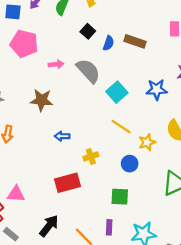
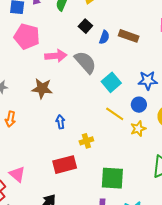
pink arrow: (56, 64) -> (56, 56), size x1.5
blue arrow: (62, 136) -> (60, 122), turned 80
blue circle: (130, 164) -> (139, 105), moved
pink triangle: (16, 194) -> (17, 174), turned 36
green square: (120, 197) -> (112, 178), size x1.4

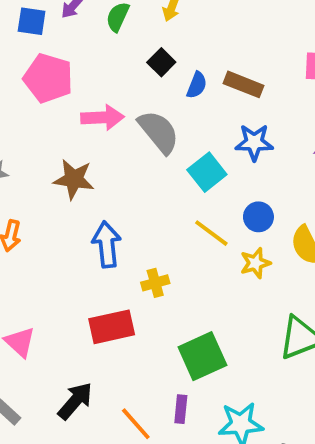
blue star: (148, 80) -> (254, 142), moved
blue arrow: (60, 122) -> (107, 244), size x1.6
green square: (112, 178) -> (202, 356), turned -30

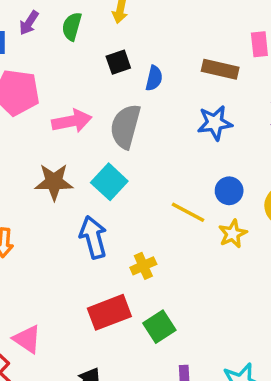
black square: (161, 62) -> (118, 62), turned 35
brown rectangle: (244, 84) -> (220, 69), moved
gray semicircle: (159, 132) -> (125, 126), turned -117
cyan square: (207, 172) -> (109, 182), moved
green square: (202, 356) -> (159, 327), moved, size x0.7

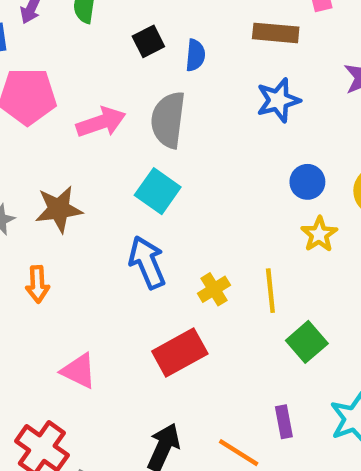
brown star: (54, 182) -> (59, 209), moved
yellow line: (188, 212) -> (270, 291), moved, turned 64
green square: (159, 327) -> (307, 342), moved
pink triangle: (27, 339) -> (79, 371), moved

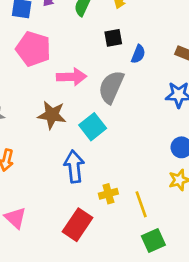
brown star: (59, 209) -> (52, 115), moved
yellow line: (270, 291) -> (141, 204), turned -30
red rectangle: (180, 353) -> (77, 225), turned -44

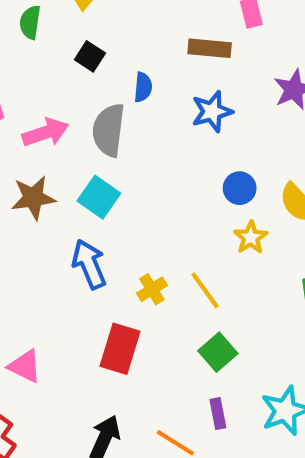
black square: (113, 38) -> (90, 56), turned -30
blue semicircle: (138, 54) -> (143, 87), moved
green square: (153, 241) -> (218, 352), moved

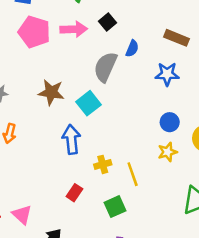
pink arrow: (45, 132) -> (74, 29), moved
red rectangle: (120, 349) -> (74, 193), size x0.6
green square: (218, 352) -> (115, 207), moved
pink triangle: (25, 366) -> (22, 215), moved

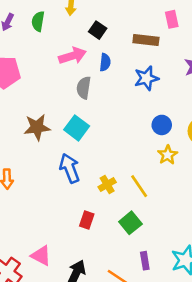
black square: (107, 22) -> (98, 30), moved
pink arrow: (74, 29) -> (72, 56), moved
gray semicircle: (105, 67) -> (84, 88), size x0.7

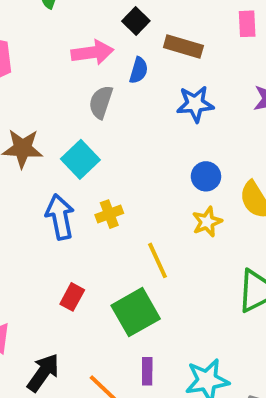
brown rectangle: (146, 40) -> (183, 47), moved
yellow cross: (107, 185) -> (109, 214), moved
green square: (130, 223) -> (136, 312), size x1.4

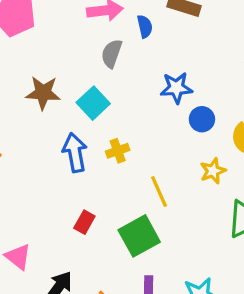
blue semicircle: (139, 70) -> (145, 26), turned -30
blue star: (195, 104) -> (176, 88), moved
yellow star: (207, 222) -> (213, 171), moved

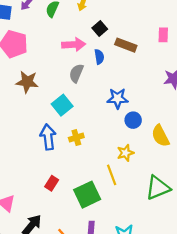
brown star: (43, 93) -> (27, 82), moved
yellow star: (213, 171) -> (125, 153), moved
yellow line: (159, 192) -> (112, 175), moved

